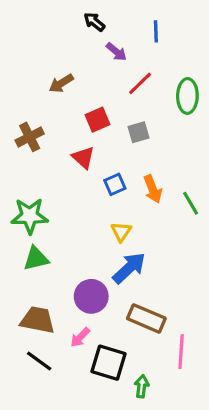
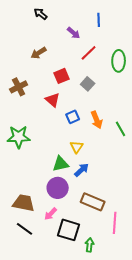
black arrow: (94, 22) -> (41, 14), moved
gray square: (139, 132) -> (88, 84), turned -32
green triangle: (36, 258) -> (61, 164), moved
blue arrow: (129, 268) -> (82, 170), size x0.7

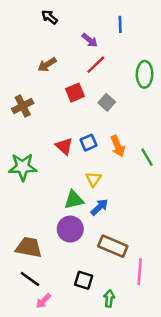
red line: (89, 53) -> (96, 65), moved
red triangle: (53, 100) -> (64, 146), moved
pink arrow: (51, 214) -> (43, 301), moved
black square: (69, 230) -> (84, 280), size x0.7

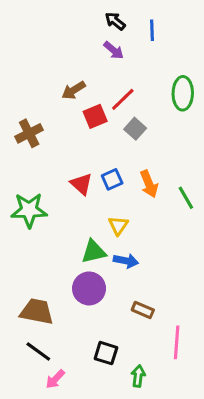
black arrow: (49, 17) -> (115, 21), moved
brown arrow: (47, 65) -> (74, 90), moved
red line: (96, 65) -> (123, 99), moved
blue arrow: (99, 207) -> (126, 261), turned 54
brown rectangle: (113, 246) -> (143, 310), size x0.6

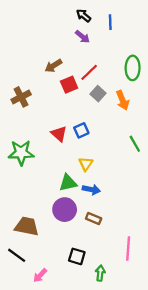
orange arrow: (149, 184) -> (123, 100), moved
brown rectangle: (143, 310) -> (94, 218), moved
black line: (38, 351) -> (17, 255), moved

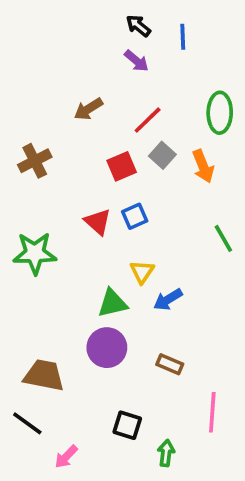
red square: (69, 85) -> (122, 166), moved
blue arrow: (91, 189) -> (168, 299), moved, turned 138
brown rectangle: (94, 218) -> (170, 364), moved

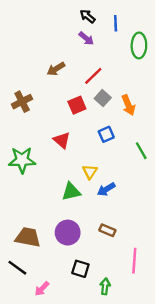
green ellipse: (220, 113) -> (139, 45), moved
blue square: (135, 216) -> (106, 134), moved
purple circle: (107, 348) -> (68, 233), moved

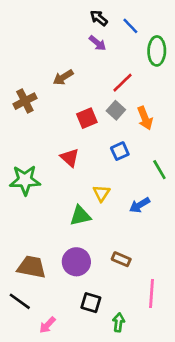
blue line: (116, 23) -> (130, 26), turned -42
red line: (93, 76) -> (122, 83), moved
brown cross: (22, 102) -> (25, 101), moved
blue arrow: (106, 189) -> (140, 205), moved

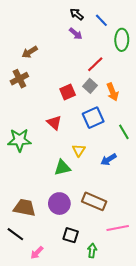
brown arrow: (63, 77) -> (30, 52), moved
blue square: (120, 151) -> (93, 118), size x1.5
brown rectangle: (121, 259) -> (94, 201), size x1.6
pink line: (151, 293) -> (118, 228), turned 75

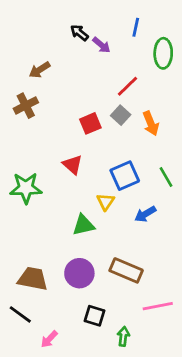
black arrow: (77, 14) -> (79, 33), moved
blue line: (101, 20) -> (136, 27), turned 56
blue square: (93, 118) -> (125, 176), moved

